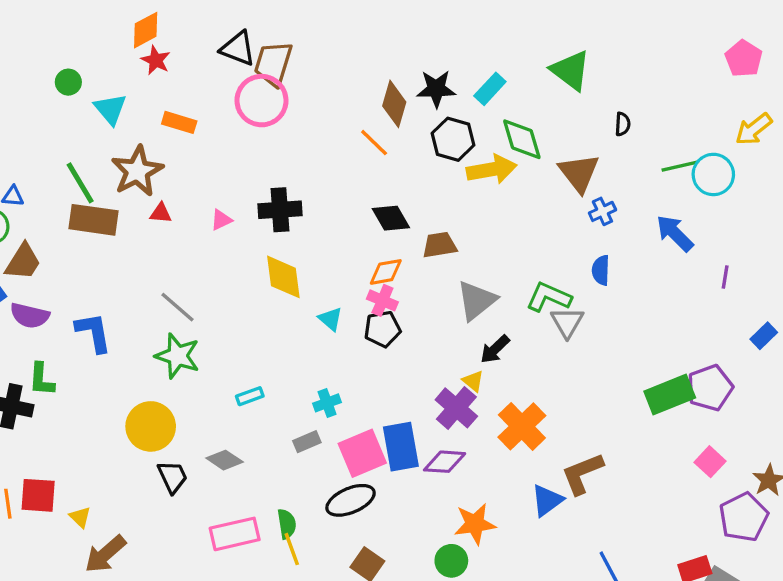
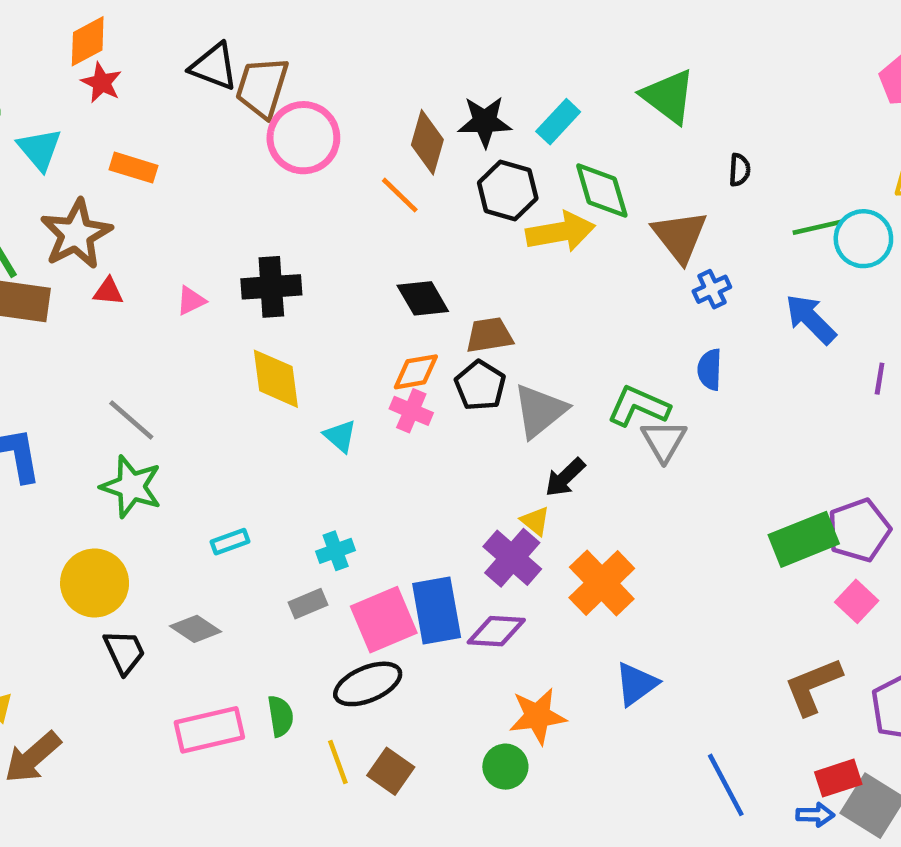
pink circle: (262, 101) -> (303, 138), moved
black pentagon: (382, 329) -> (480, 386), moved, turned -30
pink square: (710, 462) -> (857, 601), moved
brown L-shape: (582, 473) -> (813, 686), moved
yellow line: (292, 549) -> (338, 762), moved

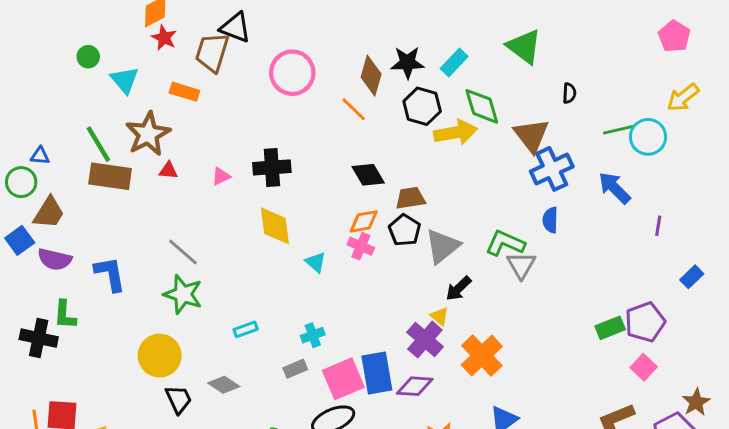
brown trapezoid: (262, 87) -> (212, 52), moved
blue cross: (712, 289) -> (552, 169), size x1.8
green rectangle: (804, 539) -> (610, 328), size x0.7

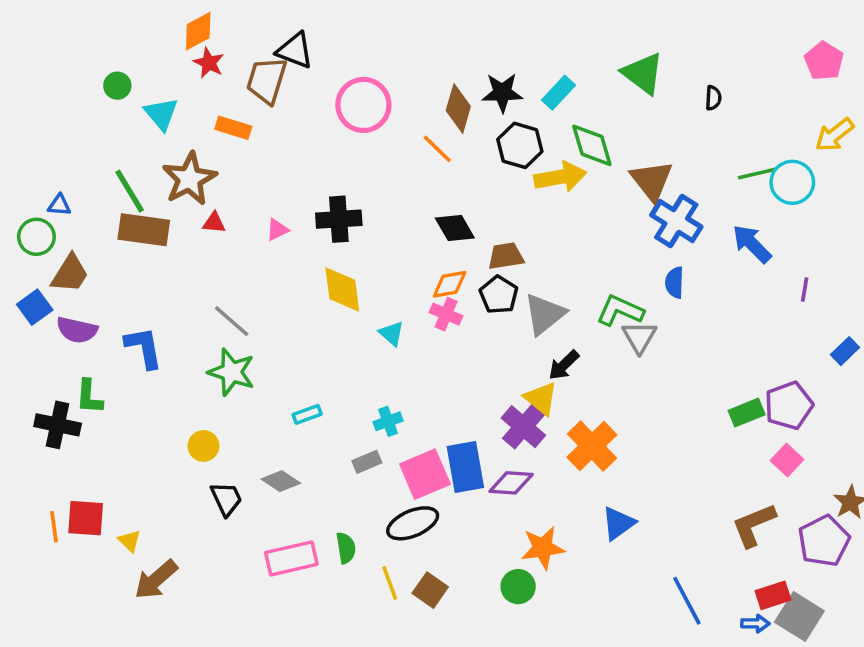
black semicircle: (569, 93) -> (713, 98), moved
blue cross: (552, 169) -> (676, 221), turned -33
yellow triangle: (440, 316) -> (541, 399), size x1.5
yellow circle: (160, 356) -> (203, 446), size x0.6

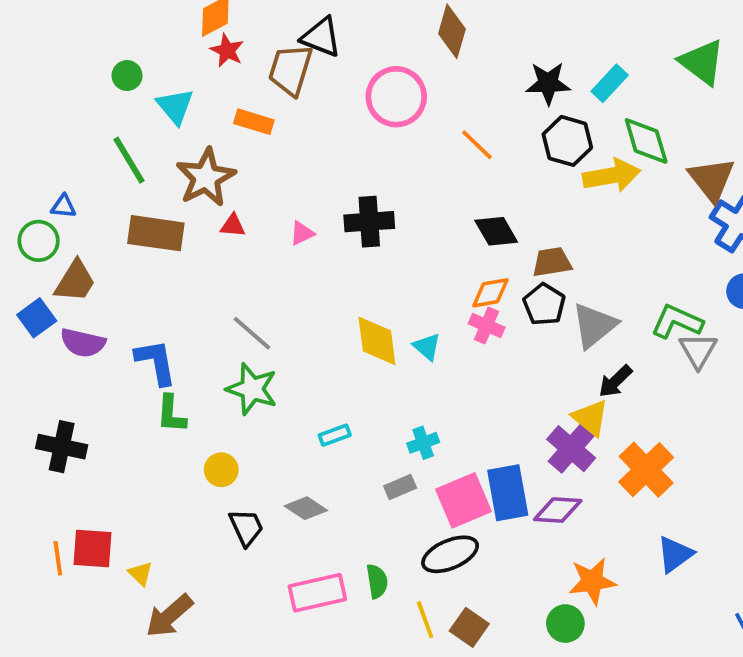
brown diamond: (458, 108) -> (452, 31), moved
green line: (130, 191) -> (129, 160), moved
yellow diamond: (342, 290) -> (377, 341), moved
green L-shape: (89, 397) -> (171, 414), moved

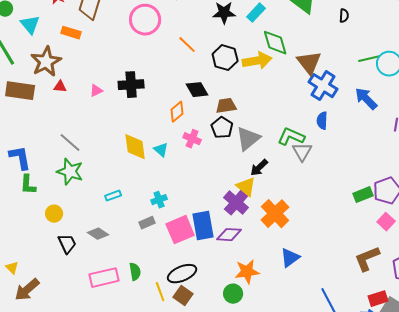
black hexagon: (567, 141) -> (225, 58), moved
orange diamond: (490, 293) -> (177, 112), moved, turned -30
black ellipse: (450, 554) -> (182, 274), moved

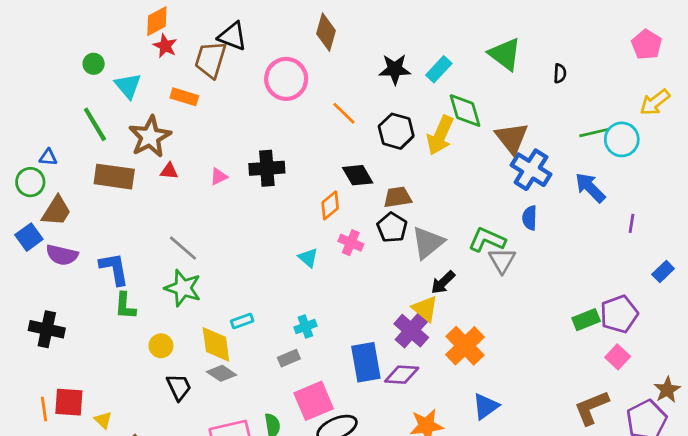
yellow arrow: (257, 61) -> (440, 135), turned 124
yellow diamond: (135, 147) -> (216, 344), moved
pink square: (180, 230) -> (314, 401), moved

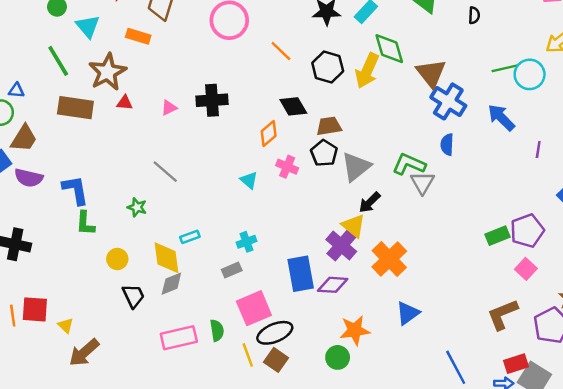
gray line: (183, 248) -> (165, 172), moved
green star: (183, 288) -> (137, 207), size x0.6
gray diamond: (221, 373) -> (171, 284), turned -55

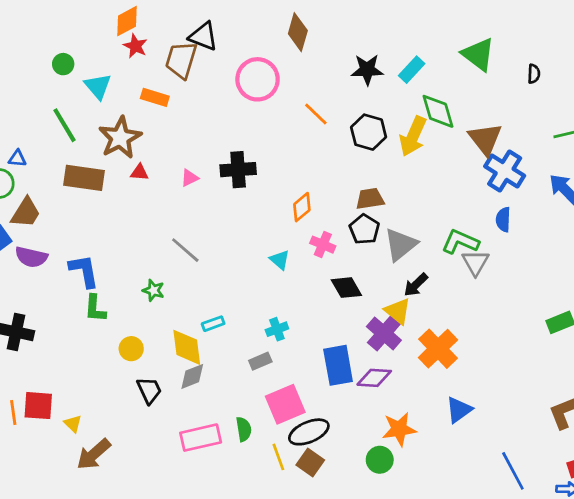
black diamond: (293, 106) -> (346, 288), moved

